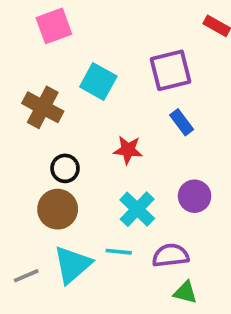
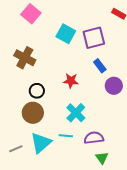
pink square: (54, 26) -> (31, 14), turned -30
cyan square: (98, 81) -> (66, 34), moved
purple circle: (195, 196) -> (114, 86), moved
green triangle: (185, 292) -> (102, 158), turned 40

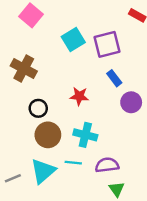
cyan square: (66, 34) -> (73, 40), turned 30
brown circle: (33, 113) -> (48, 135), moved
cyan cross: (76, 113) -> (85, 135), turned -30

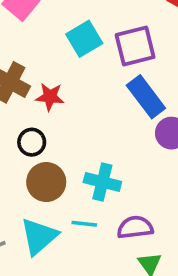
blue rectangle: (114, 78) -> (146, 97), size x1.6
red star: (79, 96) -> (50, 97), moved

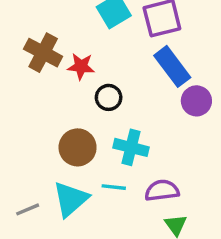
black circle: (32, 142) -> (109, 97), moved

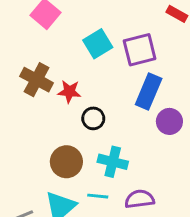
blue rectangle: (172, 66) -> (149, 92), turned 60

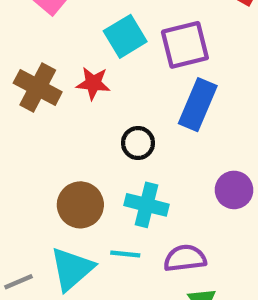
red star: (69, 92) -> (93, 83), moved
black circle: (93, 118) -> (138, 143), moved
purple circle: (169, 121) -> (234, 190), moved

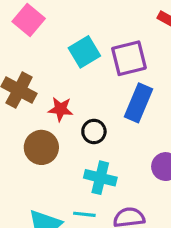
red star: (93, 83) -> (60, 109), moved
brown circle: (80, 205) -> (41, 147), moved

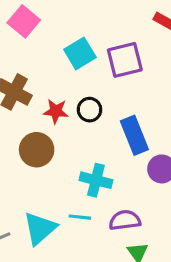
blue rectangle: (138, 103) -> (134, 135), moved, turned -45
black circle: (94, 132) -> (90, 110), moved

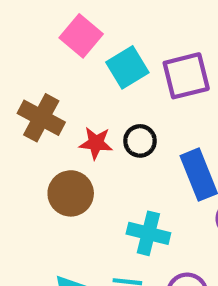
pink square: (24, 21) -> (81, 36), moved

